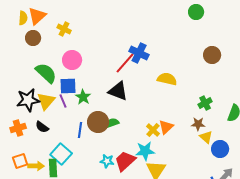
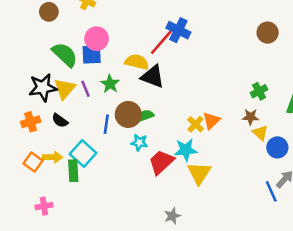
yellow semicircle: (167, 79) -> (137, 62), moved
blue square: (68, 86) -> (92, 55), moved
orange square: (20, 161) -> (33, 162), turned -35
cyan star: (107, 161) -> (139, 143), moved
yellow arrow: (36, 166) -> (53, 157), moved

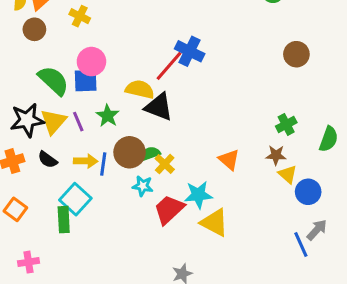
orange triangle: (211, 121) -> (229, 160), turned -36
yellow cross: (195, 124) -> (165, 164), moved
yellow arrow: (53, 157) -> (86, 161), moved
yellow triangle: (199, 173) -> (214, 223), turned -35

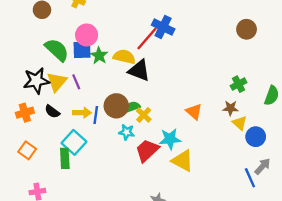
green star: (108, 116) -> (99, 56), moved

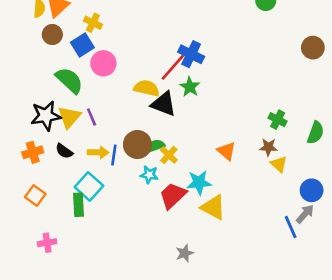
brown circle: (247, 29) -> (313, 48), moved
blue square: (82, 50) -> (82, 45), moved, turned -30
green star: (99, 56) -> (190, 87), moved
green cross: (239, 84) -> (278, 120), turned -35
blue circle: (256, 137) -> (312, 190), moved

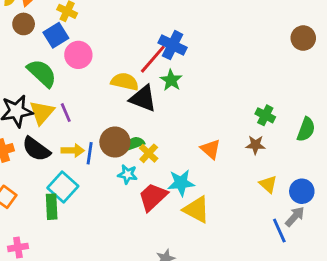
black semicircle: (64, 151) -> (36, 149), size x1.5
yellow triangle: (279, 164) -> (268, 184), moved

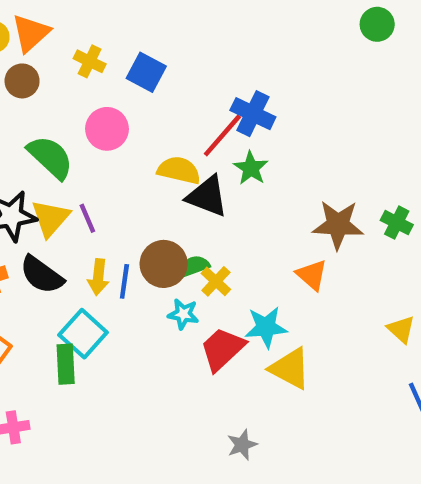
blue square: (56, 35) -> (146, 72), moved, turned -30
brown star: (255, 145) -> (338, 225), moved, size x1.6
yellow arrow: (73, 150) -> (98, 277), turned 95

